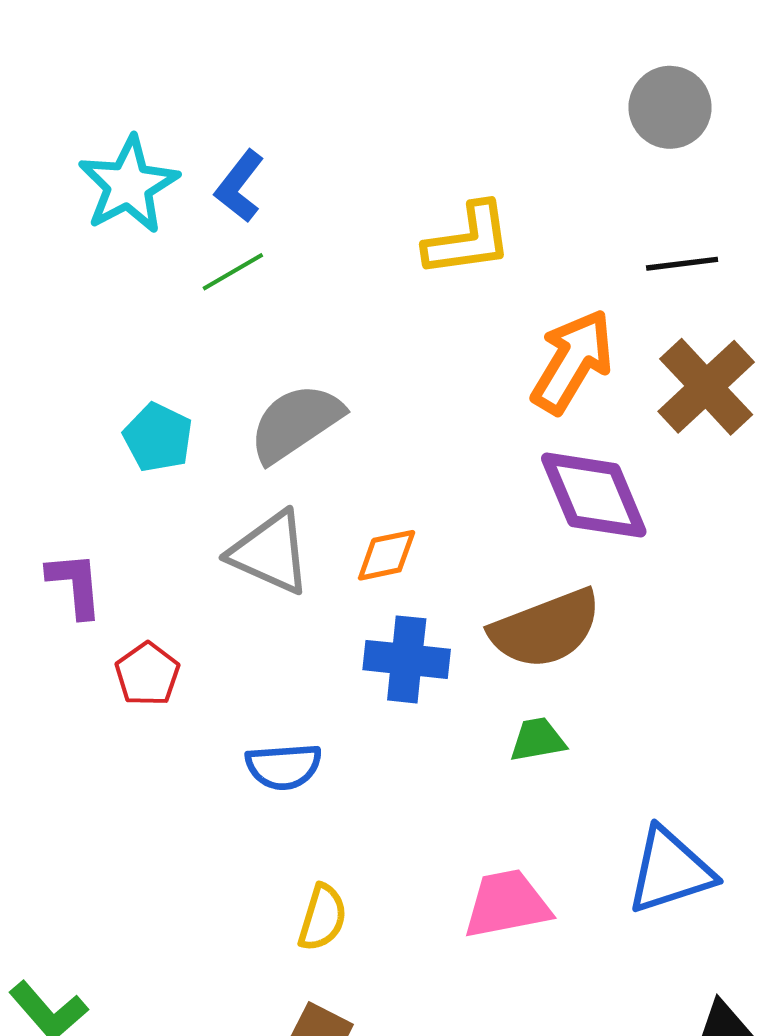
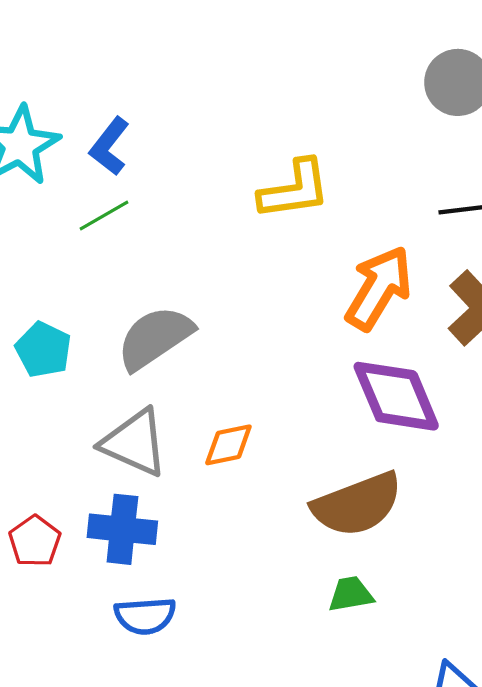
blue cross: (407, 659) -> (122, 529), moved

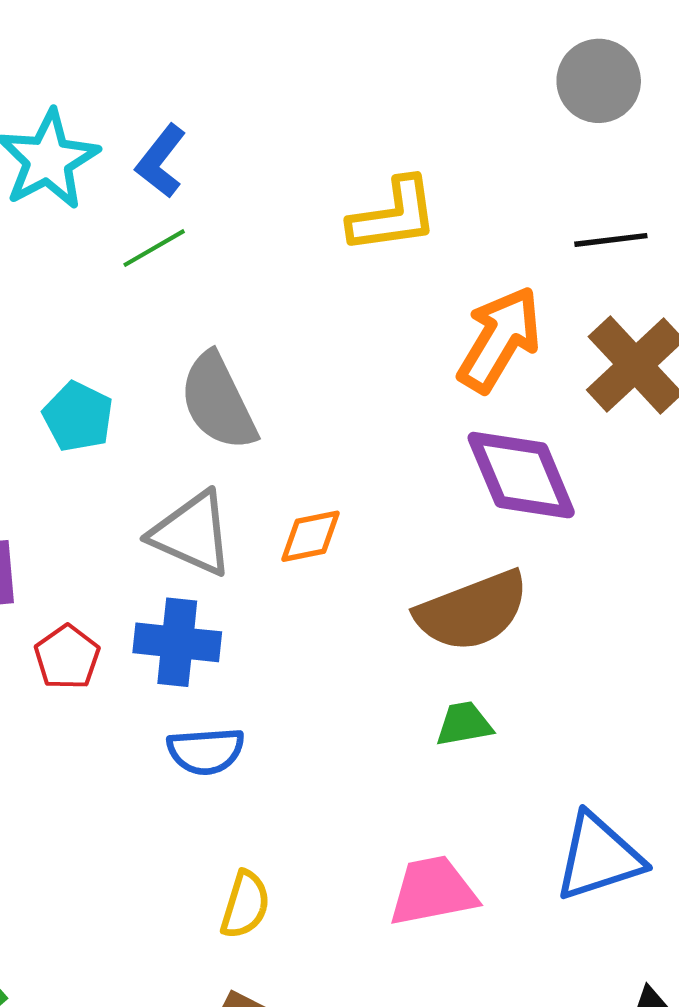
gray semicircle: (155, 338) -> (218, 402), turned -82

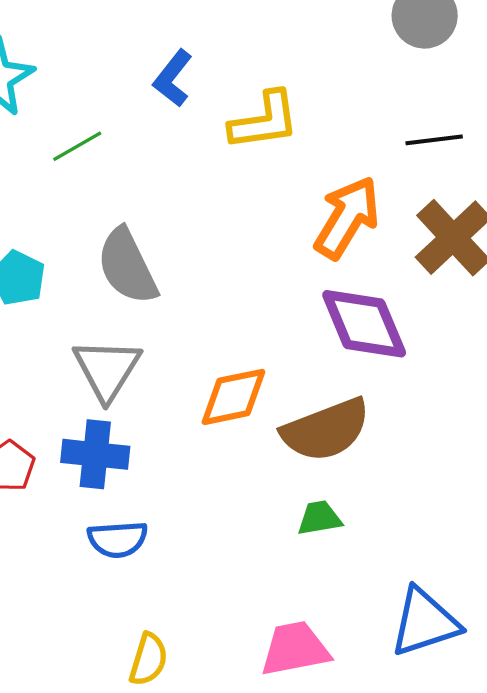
blue L-shape: (161, 161) -> (173, 78), moved
gray triangle: (192, 534) -> (107, 369), turned 38
orange diamond: (310, 536) -> (233, 397), moved, size x1.4

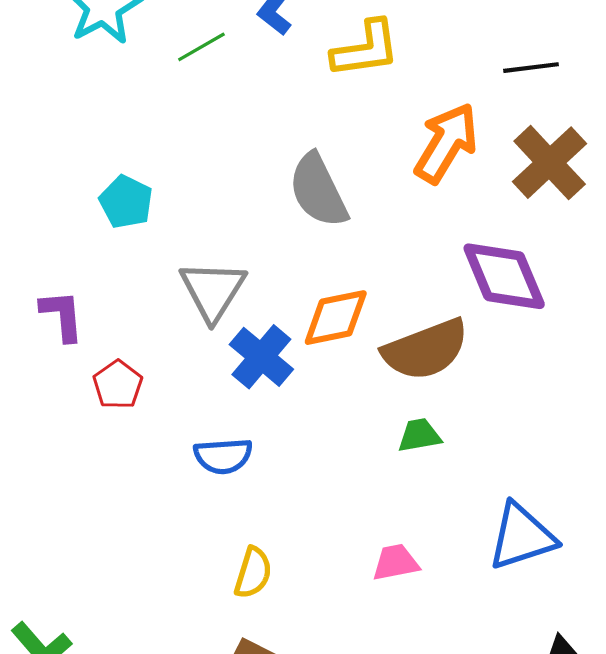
green line: (77, 146) -> (201, 47), moved
gray semicircle: (127, 266) -> (318, 190), moved
purple diamond: (364, 324) -> (504, 276), moved
blue cross: (95, 454) -> (261, 357), moved, turned 34
pink trapezoid: (295, 649) -> (396, 562), size x0.7

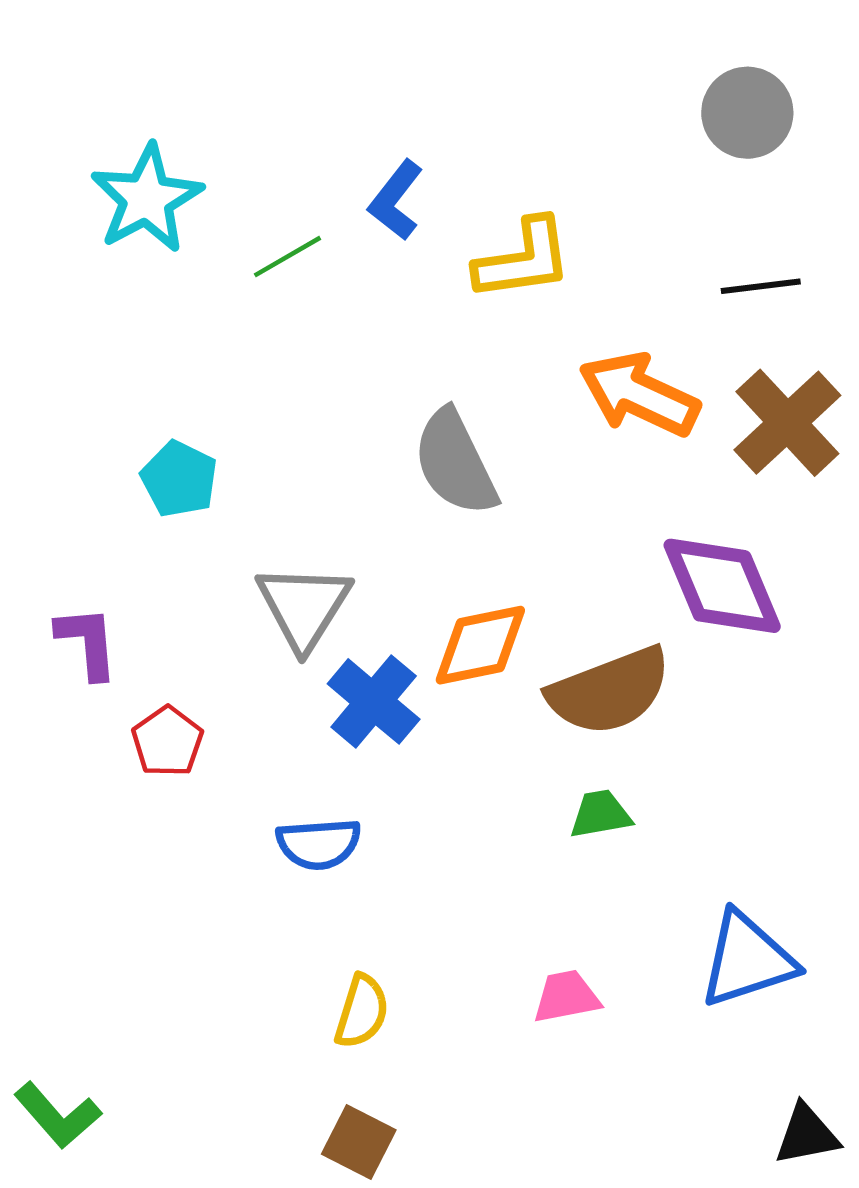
orange arrow: (446, 143) -> (639, 394), turned -96

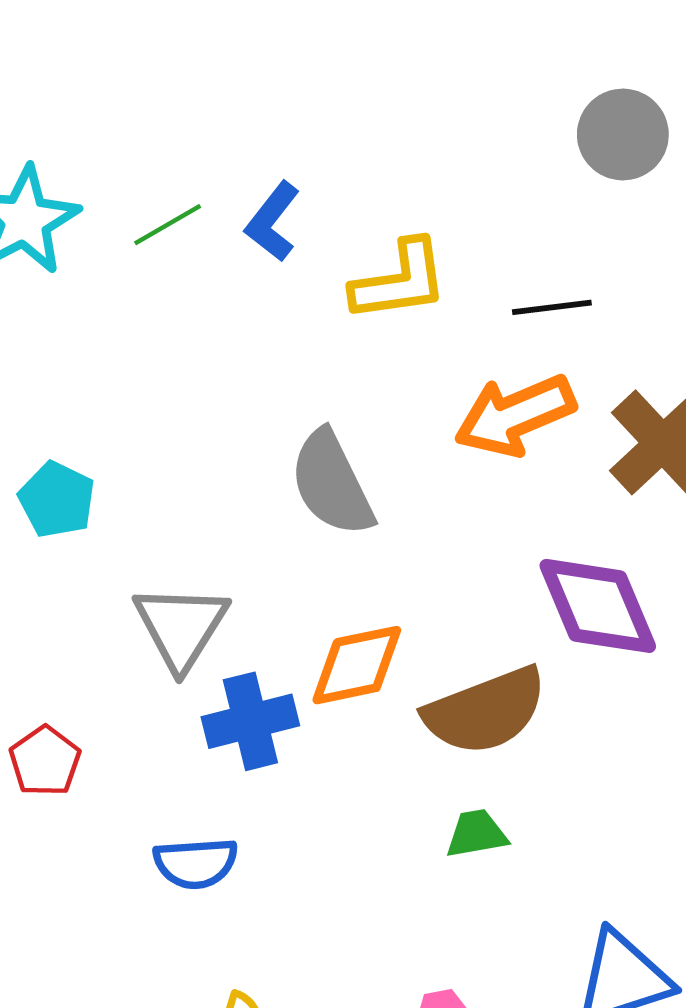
green line: (288, 257) -> (168, 225), moved
black line: (761, 286) -> (552, 307), moved
orange arrow: (639, 394) -> (515, 415), turned -48
blue cross: (374, 701) -> (250, 721), turned 36

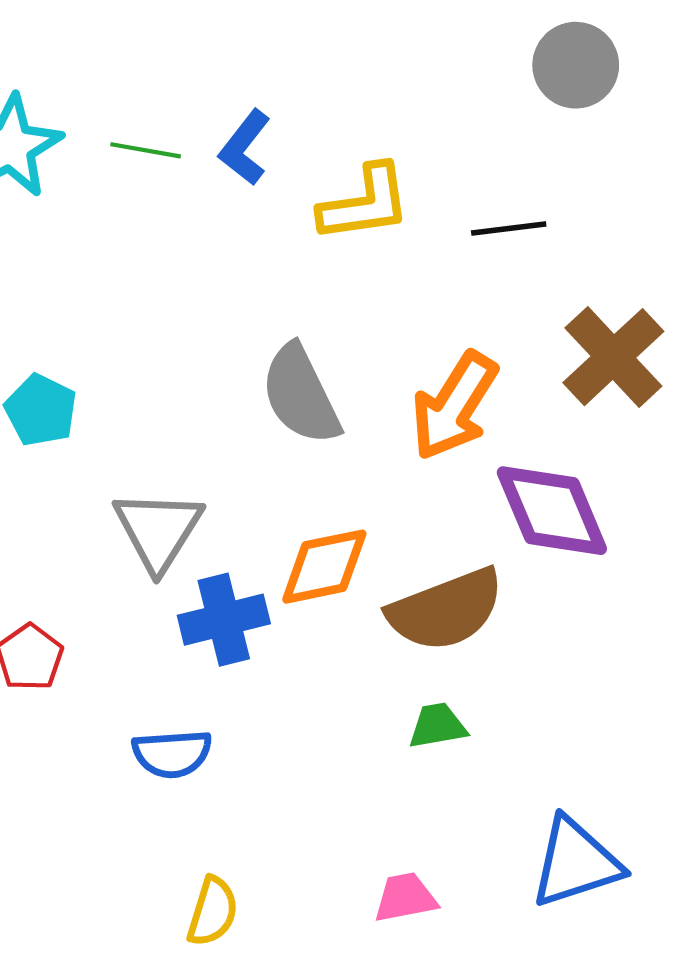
green line: (168, 225) -> (146, 150), turned 40
orange arrow: (515, 415) -> (454, 406), moved, turned -35

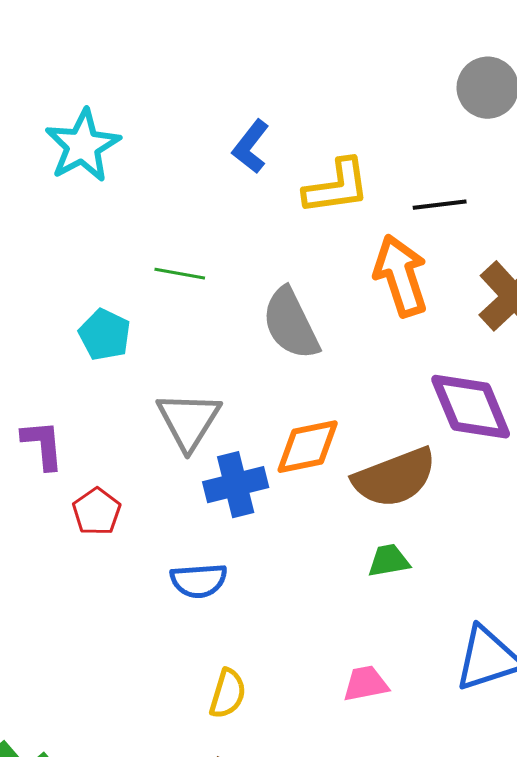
green line: (146, 150) -> (180, 274), moved
orange arrow: (454, 406) -> (401, 276), moved, turned 130

